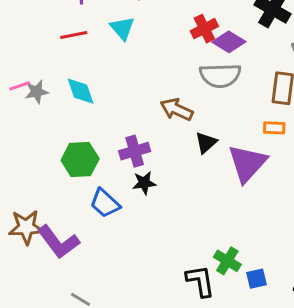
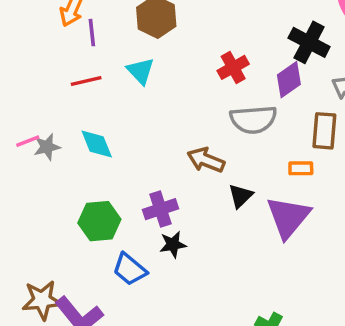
purple diamond: (229, 42) -> (289, 80), moved, turned -64
orange rectangle: (274, 128) -> (301, 168), moved

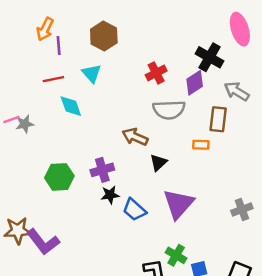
cyan diamond: (97, 144) -> (71, 106), moved
purple triangle: (288, 217) -> (178, 204), moved
blue trapezoid: (130, 269) -> (134, 210), moved

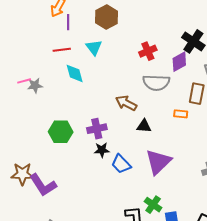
black triangle: (158, 163) -> (144, 126), turned 42

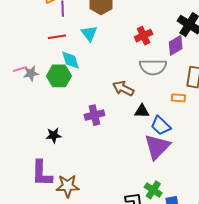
green hexagon: (61, 132) -> (59, 76), moved
black star: (102, 150) -> (54, 135), moved
blue trapezoid: (121, 164) -> (161, 126), moved
brown star: (22, 174) -> (68, 186), moved
purple L-shape: (43, 185) -> (42, 173), turned 36

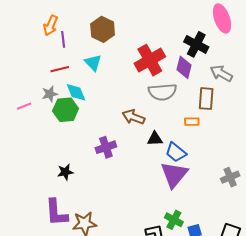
red cross: (144, 36) -> (150, 60), size x1.6
purple diamond: (176, 45) -> (184, 67), turned -40
gray star: (31, 73) -> (50, 94), moved

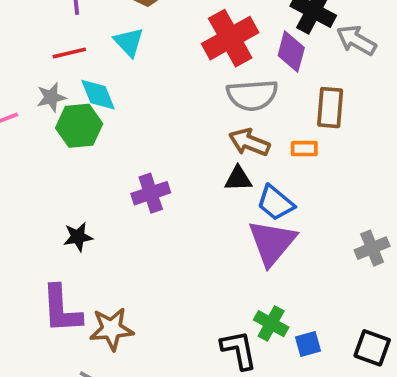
gray arrow: (221, 73) -> (356, 40), moved
brown arrow: (133, 117) -> (249, 142), moved

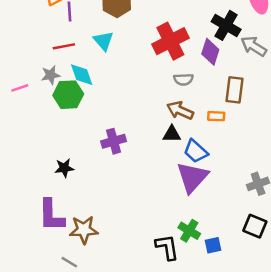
gray semicircle: (252, 95) -> (183, 79), size x0.6
black square: (372, 348) -> (255, 226), moved

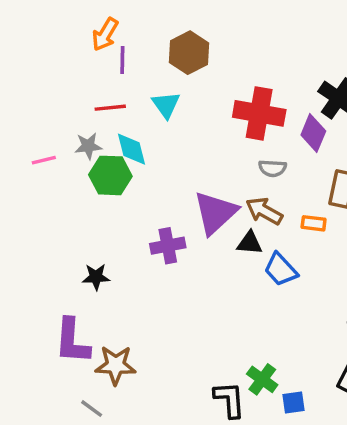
red cross: (170, 41) -> (259, 113), turned 32
purple triangle: (192, 177) -> (215, 213), moved

